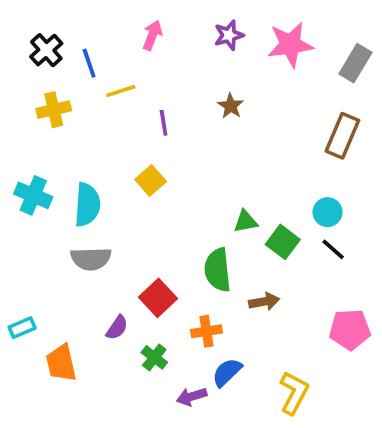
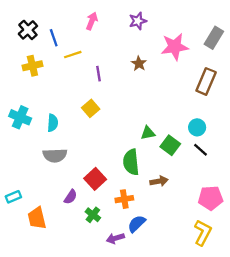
pink star: (290, 45) -> (175, 47), moved
cyan semicircle: (87, 205) -> (53, 123), size x0.7
yellow L-shape: (294, 393) -> (203, 233), moved

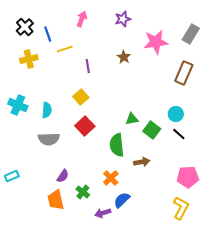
red square: (95, 179) -> (85, 126), moved
orange cross: (124, 199) -> (111, 178), turned -35
orange trapezoid: (37, 218) -> (56, 200), moved

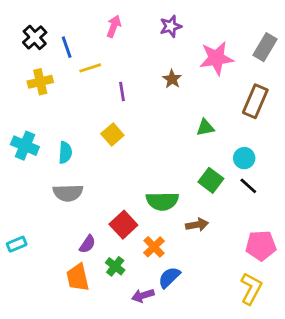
green triangle: (132, 119) -> (205, 128), moved
red square: (85, 126) -> (123, 225), moved
green semicircle: (117, 145) -> (162, 201), turned -85

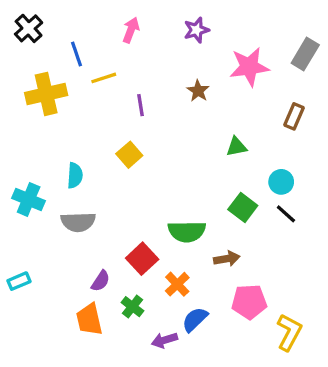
black cross: (35, 37) -> (29, 28), moved
yellow cross: (40, 82) -> (46, 94), size x1.4
brown rectangle: (255, 101) -> (294, 116), size x0.7
cyan cross: (25, 146) -> (29, 199), moved
pink pentagon: (261, 246) -> (249, 302), moved

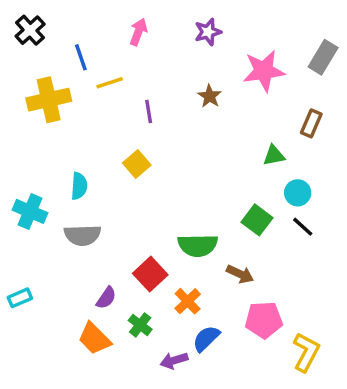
green triangle: (236, 147) -> (274, 156), moved
brown arrow: (227, 259) -> (240, 274), turned 35
orange trapezoid: (89, 319) -> (94, 338), turned -32

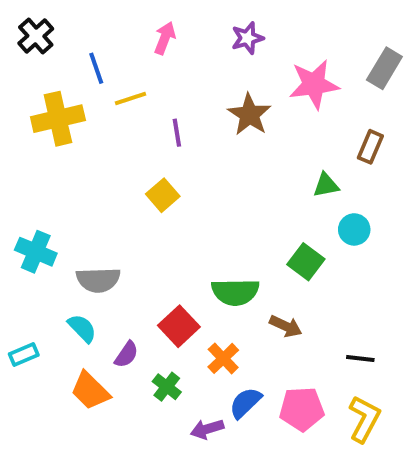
brown star: (210, 96) -> (249, 115), size x1.5
cyan semicircle: (79, 186) -> (82, 328), moved, turned -48
black line: (303, 227) -> (360, 358), moved, turned -35
pink pentagon: (264, 320) -> (302, 409), moved
orange trapezoid: (94, 338) -> (90, 391), moved

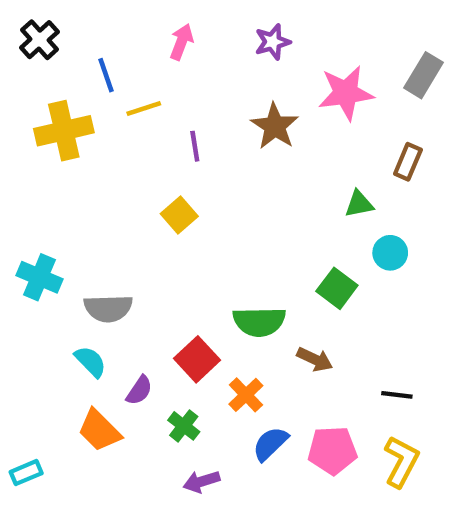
cyan rectangle: (24, 354) -> (26, 473), moved
purple arrow: (207, 429) -> (202, 481), moved

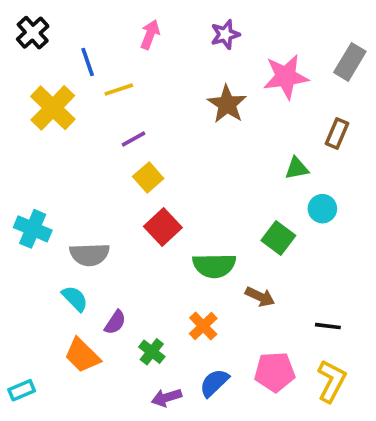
yellow cross: (64, 131) -> (53, 108), turned -33
purple line: (195, 146) -> (134, 139), moved, turned 70
red square: (197, 359) -> (163, 227), moved
blue semicircle: (270, 444) -> (214, 383), moved

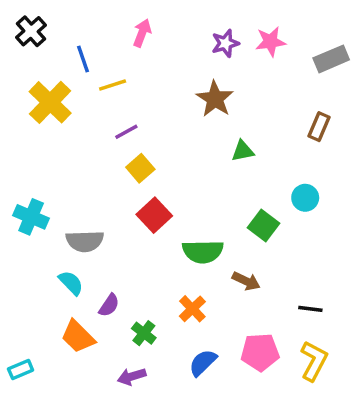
purple star: (225, 34) -> (225, 43), moved
gray rectangle: (350, 62) -> (331, 59), turned 36
pink star: (286, 77) -> (270, 42), moved, size x0.7
green triangle: (297, 168) -> (243, 151), moved
purple arrow: (167, 398) -> (132, 376), moved

